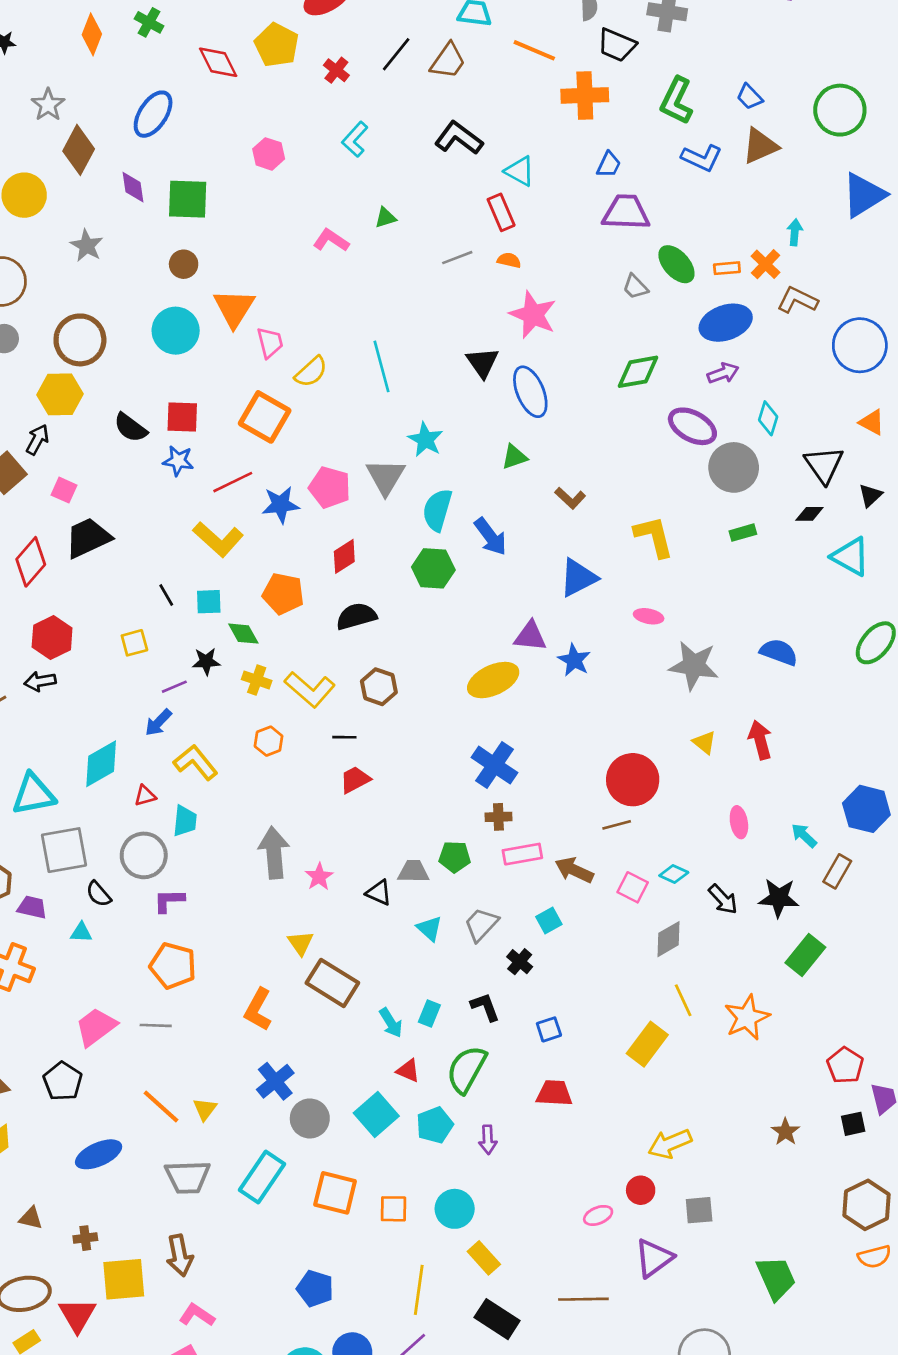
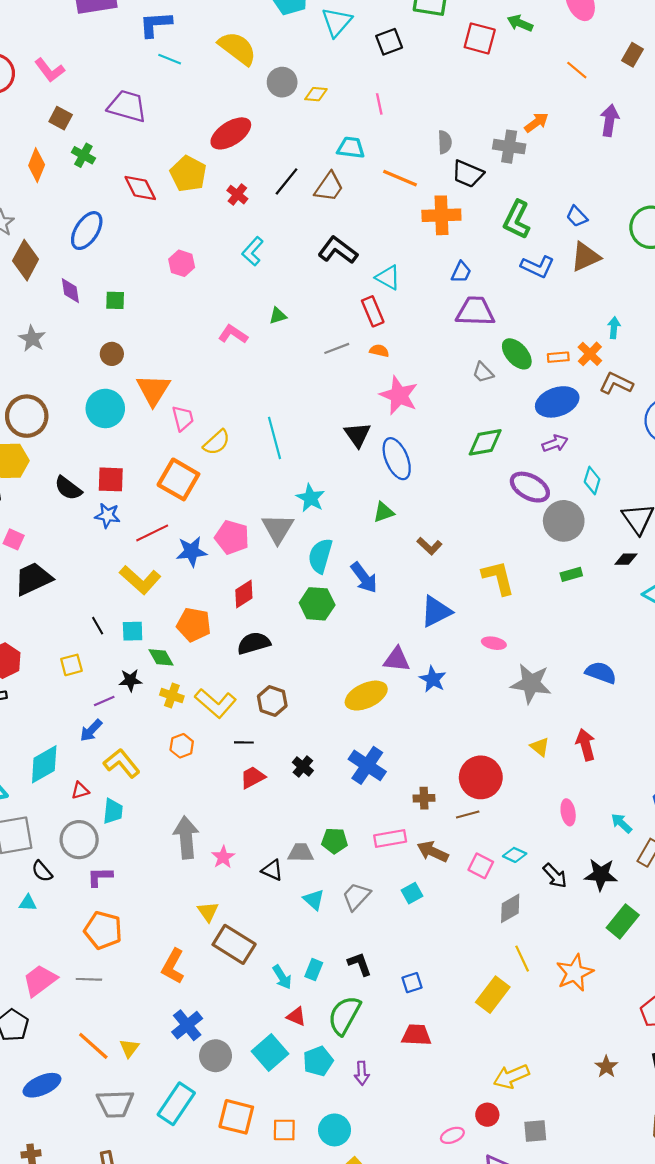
green square: (188, 199) -> (115, 300), size x0.6
brown cross: (498, 817) -> (424, 798), moved
black cross: (520, 962) -> (303, 766), moved

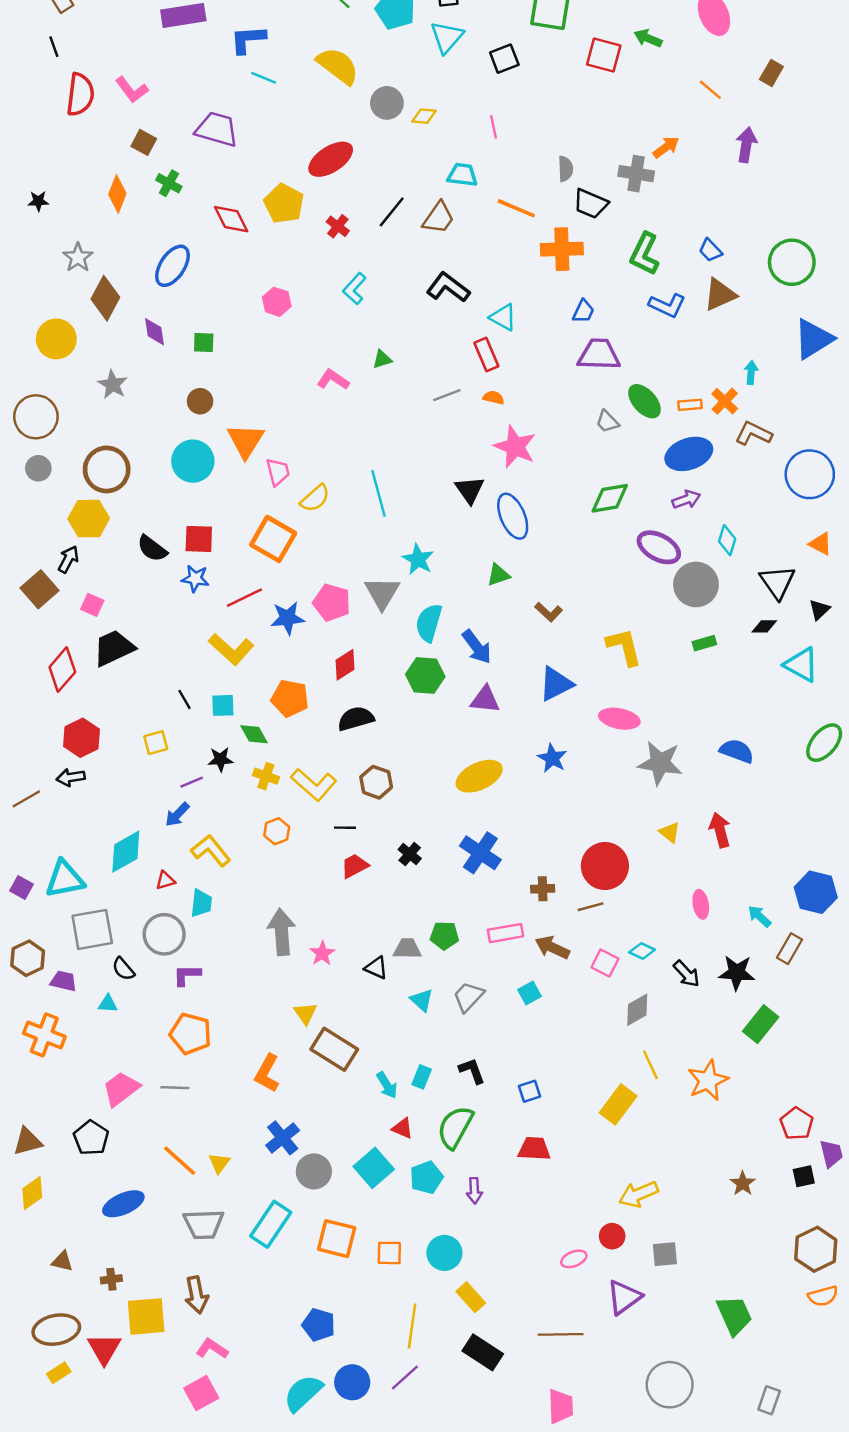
pink ellipse: (494, 643) -> (619, 719), size x1.5
purple triangle: (397, 660) -> (485, 699), moved

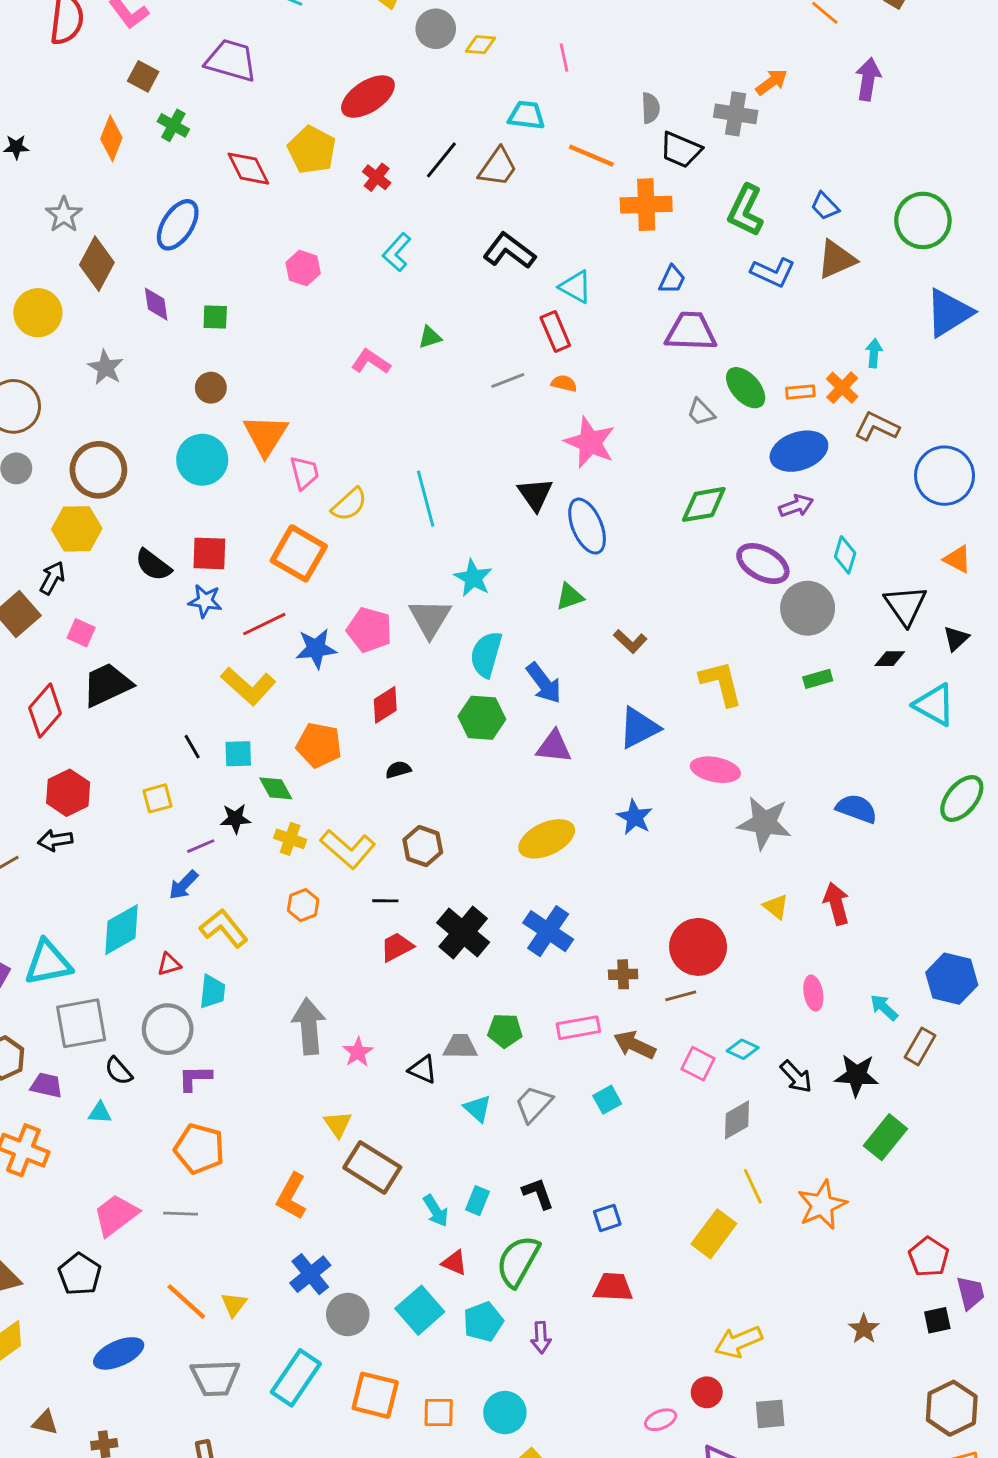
black semicircle: (356, 719) -> (398, 770), size x0.6
black cross: (410, 854) -> (463, 933), size x1.8

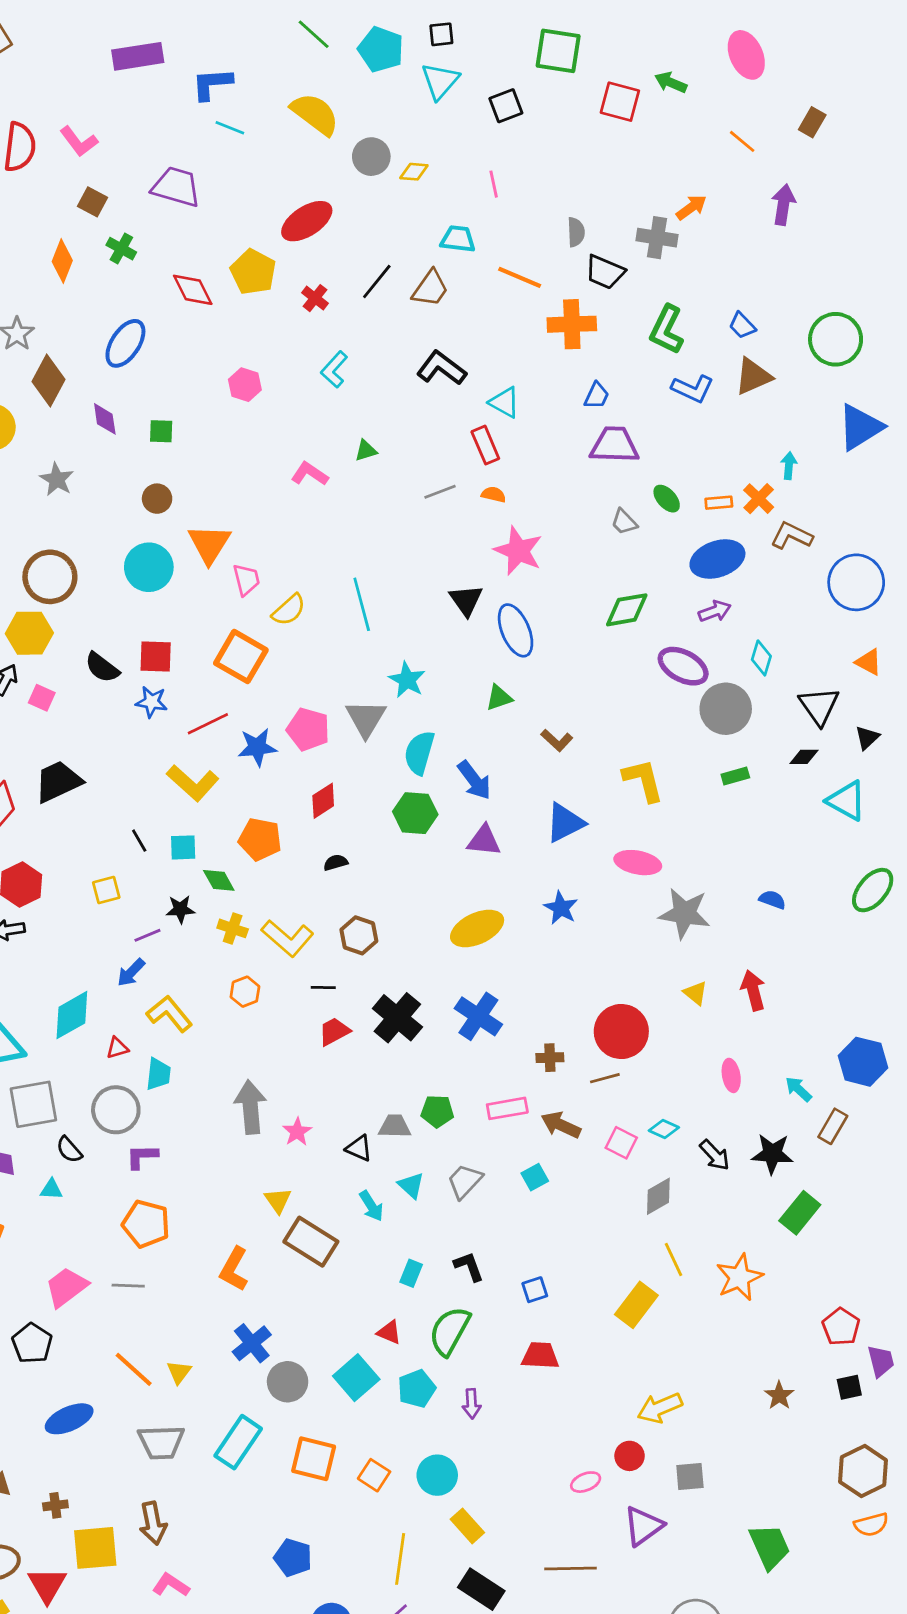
green ellipse: (746, 388) -> (667, 499), size x0.7
pink square: (81, 633) -> (42, 698), moved
blue semicircle: (857, 809) -> (772, 900), size x0.7
cyan arrow: (436, 1211) -> (371, 1206), moved
orange square: (439, 1413) -> (374, 1475), turned 32

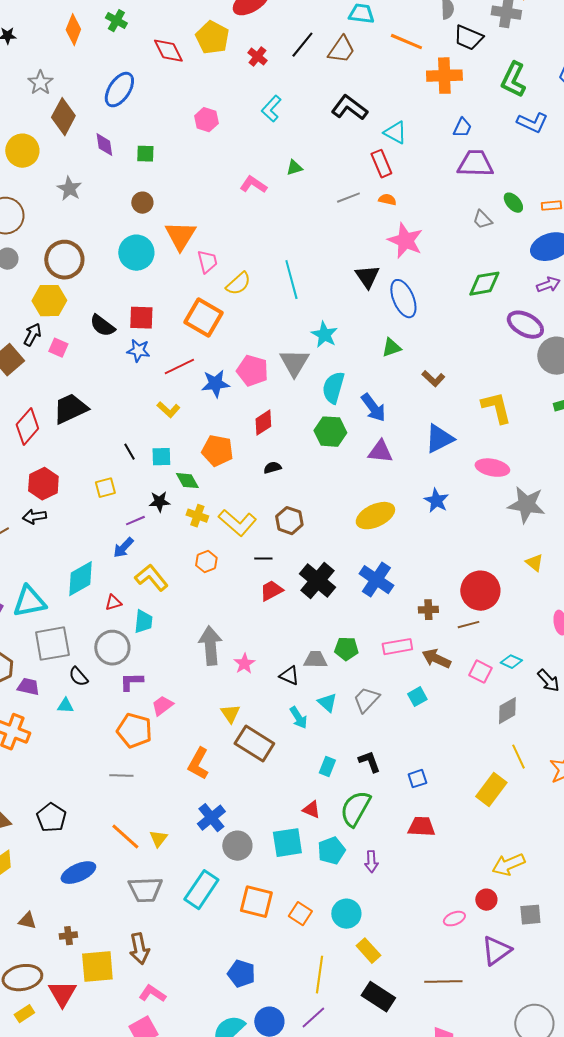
yellow L-shape: (193, 783) -> (168, 410), size x0.6
pink trapezoid: (66, 1287) -> (162, 706), moved, size x0.7
cyan square: (356, 1378) -> (287, 843), turned 32

